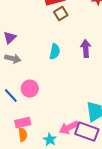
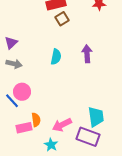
pink circle: (30, 89) -> (22, 92), moved
pink arrow: (69, 128) -> (62, 125), moved
orange semicircle: (23, 135) -> (36, 120), moved

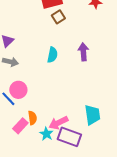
pink rectangle: (24, 128) -> (20, 126), turned -35
purple rectangle: (88, 137) -> (69, 137), moved
cyan star: (51, 145) -> (46, 134), moved

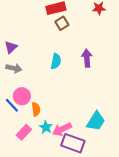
cyan trapezoid: (92, 115) -> (96, 121), turned 40
orange semicircle: (32, 118) -> (36, 109), moved
cyan star: (46, 134) -> (46, 127), moved

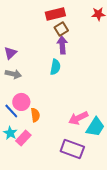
purple arrow: (87, 58) -> (62, 45), moved
cyan star: (46, 127) -> (10, 133), moved
pink arrow: (62, 129) -> (78, 118), moved

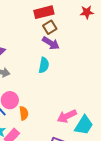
purple arrow: (62, 45) -> (51, 43), turned 126

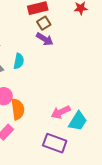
cyan semicircle: (44, 65) -> (19, 61), moved
orange semicircle: (24, 113) -> (18, 109), size x1.5

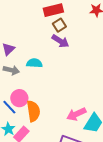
cyan semicircle: (19, 61) -> (34, 63), turned -98

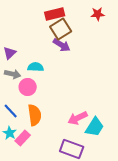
brown square: (59, 25) -> (61, 29), size x1.5
pink circle: (19, 98) -> (28, 87), moved

